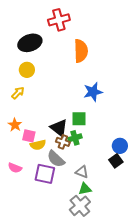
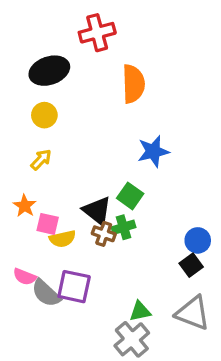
yellow arrow: (18, 93) -> (41, 160), moved
green square: (79, 119) -> (130, 196), turned 35
gray semicircle: (56, 159) -> (46, 293), moved
gray triangle: (82, 172) -> (193, 313), moved, size x1.6

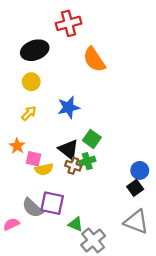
orange semicircle: (133, 84) -> (94, 60), turned 148
blue star: (153, 151) -> (69, 107), moved
pink semicircle: (25, 277) -> (11, 224), moved, turned 133
green triangle: (140, 311) -> (76, 224), moved, turned 35

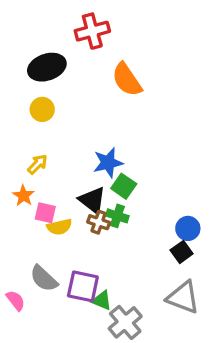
blue star: (69, 107) -> (108, 163), moved
yellow arrow: (29, 113) -> (37, 164), moved
green cross: (87, 161) -> (117, 216), turned 35
purple square: (52, 203) -> (83, 286), moved
pink semicircle: (11, 224) -> (16, 300), turned 77

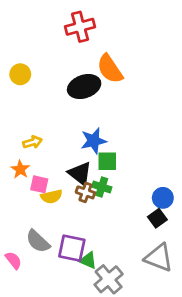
black ellipse: (47, 67) -> (84, 87), moved
yellow circle: (42, 109) -> (20, 74), moved
yellow arrow: (37, 164) -> (32, 142), turned 30
green square: (124, 186) -> (107, 161), turned -35

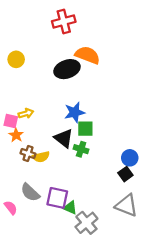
orange semicircle: (110, 69) -> (88, 55), turned 145
pink square: (39, 184) -> (11, 121), moved
brown cross: (85, 192) -> (28, 154), moved

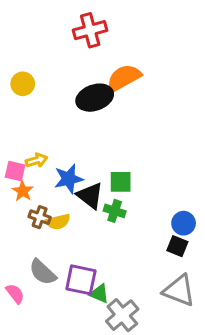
orange semicircle: (88, 55) -> (124, 78), turned -50
blue star: (75, 112) -> (69, 179), moved
black square: (125, 174) -> (177, 246), turned -32

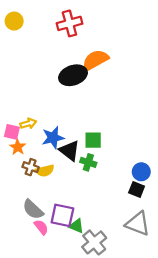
yellow circle: (23, 84) -> (14, 21), moved
pink semicircle: (15, 294) -> (41, 227), moved

